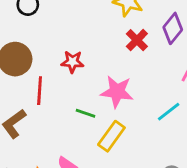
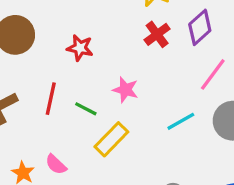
red line: (40, 91) -> (51, 99), moved
pink star: (117, 92) -> (125, 90), size x0.7

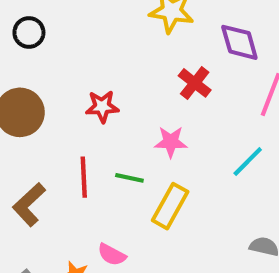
purple diamond: (200, 27) -> (239, 42), turned -48
red cross: (157, 34) -> (195, 83), moved

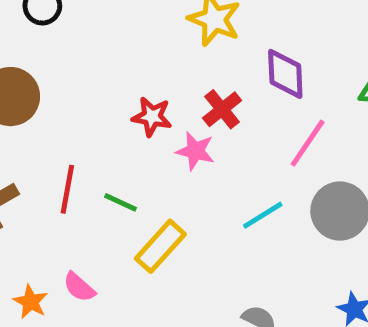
red star: (102, 107) -> (152, 117), moved
pink star: (171, 142) -> (195, 151), moved

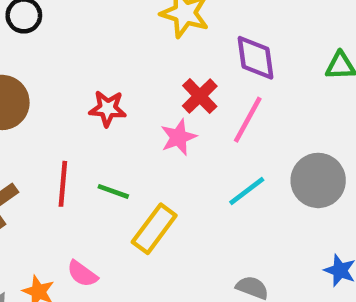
red star: (152, 117) -> (108, 109), moved
pink line: (308, 143) -> (248, 120), moved
pink star: (195, 151) -> (178, 137), turned -30

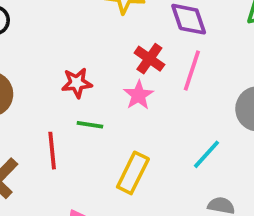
green line: (113, 191) -> (90, 125), moved
cyan line: (247, 191) -> (206, 154), moved

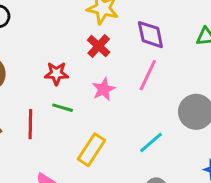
red cross: (149, 59) -> (99, 46), moved

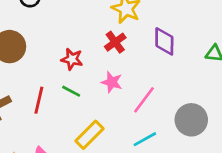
pink line: (148, 75) -> (144, 100), moved
pink star: (104, 89) -> (112, 82), turned 30

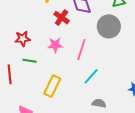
red cross: (115, 42) -> (62, 18), moved
gray circle: (191, 120) -> (109, 26), moved

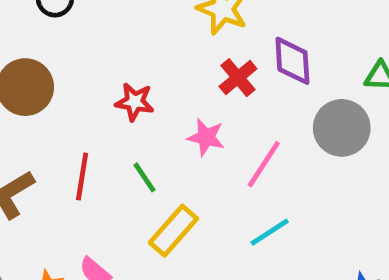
green line: (30, 61) -> (145, 177), moved, turned 32

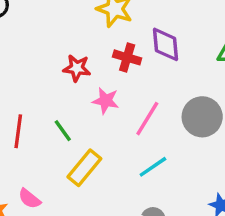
red cross: (238, 78) -> (127, 57), turned -32
red star: (135, 102) -> (77, 68), moved
gray circle: (342, 128) -> (202, 117), moved

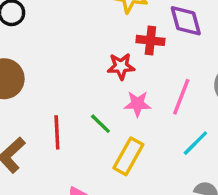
red star: (77, 68) -> (121, 66), moved
pink star: (106, 101) -> (137, 104), moved

